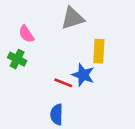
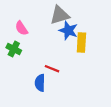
blue star: (83, 75) -> (68, 30), moved
blue semicircle: (57, 114) -> (40, 83), moved

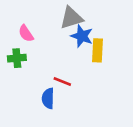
green cross: (14, 49) -> (17, 58), turned -32

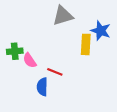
pink semicircle: (26, 33) -> (30, 60), moved
blue star: (82, 36) -> (101, 31), moved

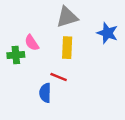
yellow rectangle: (86, 44) -> (67, 48), moved
pink semicircle: (30, 60) -> (32, 43), moved

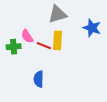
red line: (59, 77) -> (44, 46), moved

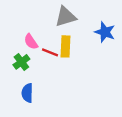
green cross: (14, 47) -> (21, 62), moved, turned -32
blue semicircle: (39, 79) -> (27, 93), moved

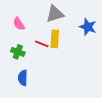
pink semicircle: (31, 42) -> (19, 24), moved
green cross: (21, 62) -> (18, 52), turned -32

